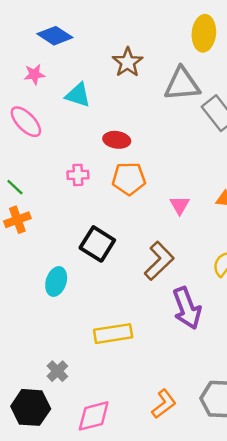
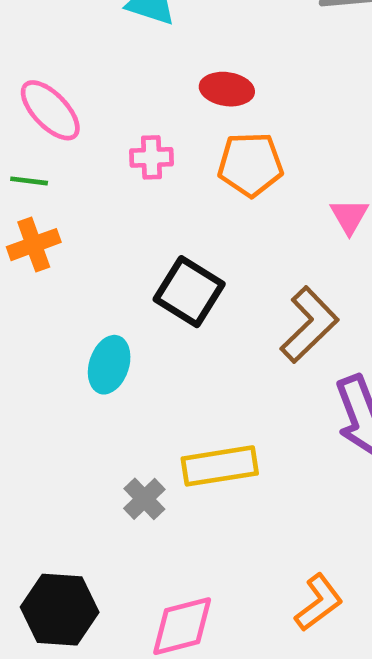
pink ellipse: (26, 122) -> (50, 110), moved
green line: (15, 187) -> (29, 181), turned -36
gray cross: (57, 371) -> (144, 499), moved

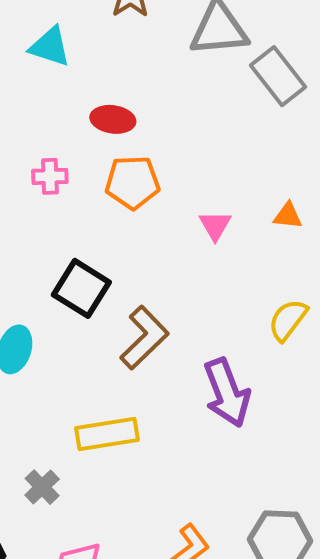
brown L-shape: (309, 325) -> (144, 338), moved
gray cross: (144, 499) -> (42, 487), moved

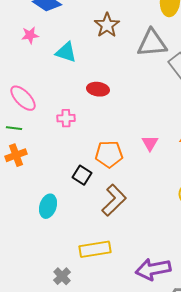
orange pentagon: (133, 182) -> (109, 154), moved
black square: (81, 288) -> (82, 175), size x0.7
purple arrow: (227, 393) -> (153, 269), moved, turned 100

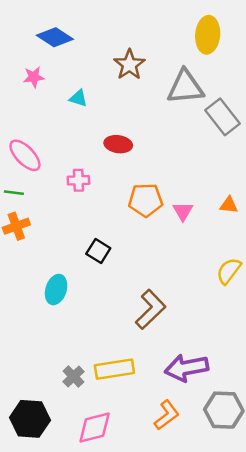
cyan triangle: (66, 52) -> (78, 98), size x0.7
orange pentagon: (109, 154) -> (146, 200), moved
brown L-shape: (114, 200) -> (151, 309), moved
yellow rectangle: (95, 249) -> (114, 369), moved

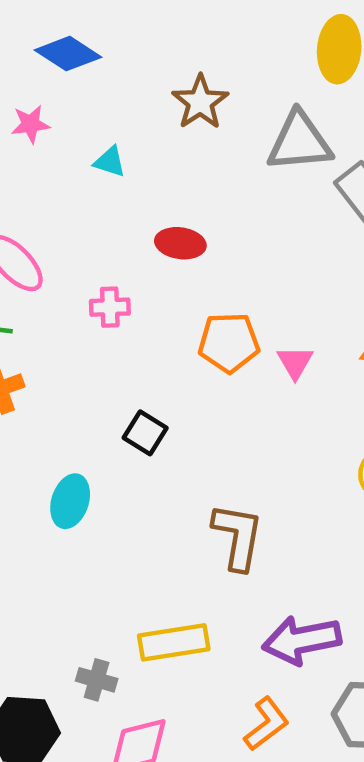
brown L-shape: (151, 309) -> (238, 536), turned -36
gray cross: (73, 377) -> (97, 680), moved, turned -30

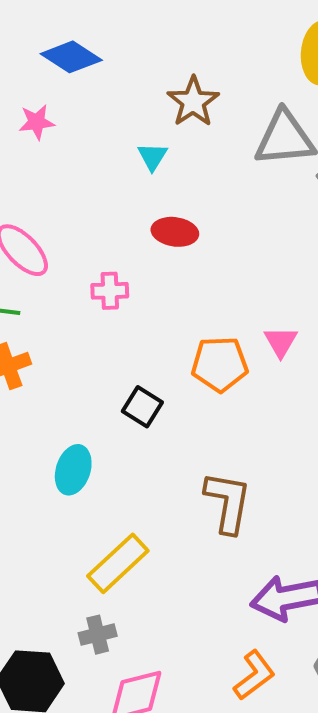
cyan triangle: (110, 162) -> (153, 157), moved, turned 44
orange pentagon: (229, 342) -> (220, 364), moved
yellow rectangle: (174, 642) -> (118, 563), moved, turned -34
gray cross: (97, 680) -> (98, 635), turned -30

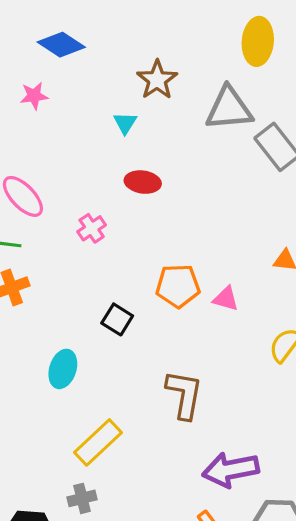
pink cross: (110, 291) -> (92, 228), turned -32
pink triangle: (281, 342) -> (226, 299), moved, turned -44

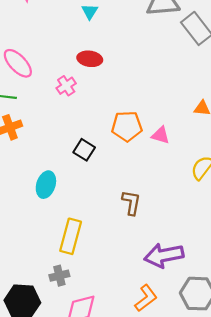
red ellipse: (143, 182) -> (90, 59), moved
brown L-shape: (184, 395) -> (131, 203), size x0.7
yellow rectangle: (98, 442) -> (71, 236), turned -32

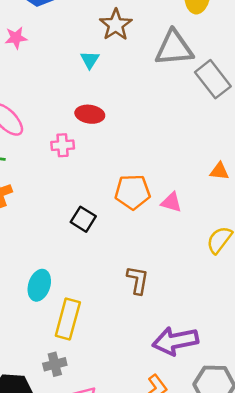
pink cross: (66, 86) -> (63, 145), turned 30
cyan ellipse: (46, 185) -> (39, 285), moved

